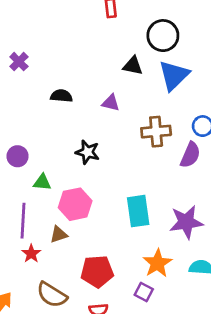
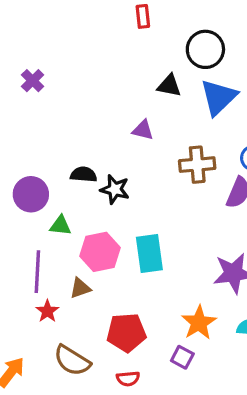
black semicircle: (61, 96) -> (84, 174), moved
purple circle: (18, 156) -> (31, 194), size x1.4
cyan rectangle: (138, 211) -> (149, 254), moved

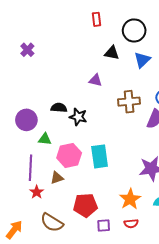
red rectangle: (143, 16) -> (97, 19), moved
blue triangle: (219, 97) -> (142, 60), size x0.7
purple square: (182, 357) -> (104, 226), moved, turned -32
red semicircle: (128, 379) -> (131, 224), moved

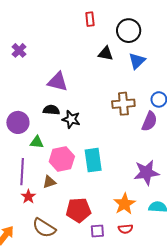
purple triangle: (96, 80) -> (58, 82), moved, size x1.5

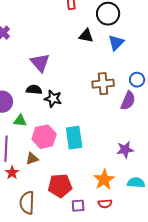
purple triangle: (58, 82) -> (40, 63), turned 35
purple star: (146, 173) -> (125, 150), size x0.7
brown semicircle: (44, 228) -> (27, 203), turned 60

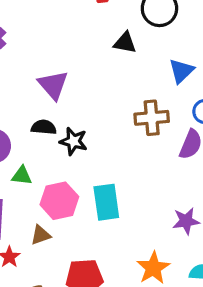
blue triangle: (116, 43) -> (181, 71), moved

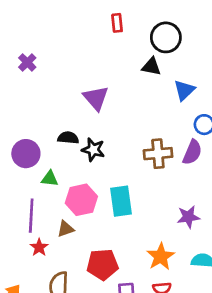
black triangle: (125, 43) -> (151, 66), moved
purple triangle: (53, 85) -> (96, 98), moved
brown cross: (152, 118) -> (158, 154), moved

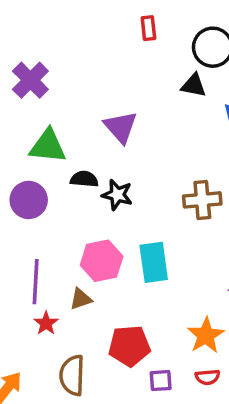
purple cross: (27, 62) -> (30, 80), size x1.5
green triangle: (50, 179) -> (48, 146), moved, size x1.6

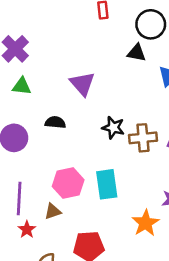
green triangle: (48, 146) -> (22, 86), moved, size x0.7
black star: (117, 195) -> (113, 128), moved
orange star: (206, 335) -> (146, 223), moved

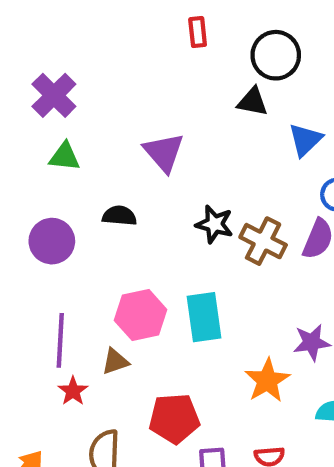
brown cross: (143, 138) -> (263, 241), turned 32

